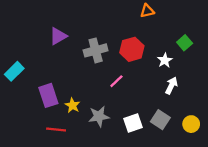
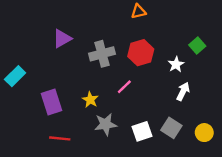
orange triangle: (147, 11) -> (138, 12), moved
yellow star: (73, 105) -> (90, 100), moved

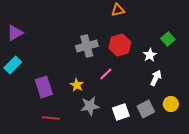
purple triangle: (62, 39) -> (15, 33), moved
gray square: (171, 128) -> (146, 109), turned 30
yellow circle: (204, 133) -> (171, 104), moved

